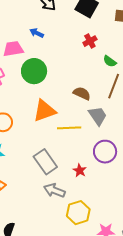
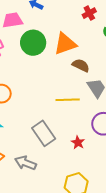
orange triangle: (44, 111) -> (65, 44), moved
gray arrow: (54, 190) -> (25, 163), moved

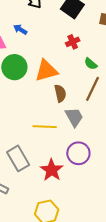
brown semicircle: (81, 65) -> (60, 93), turned 48
red star: (78, 142) -> (52, 170), size x1.6

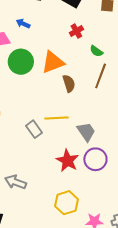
gray trapezoid: (74, 117) -> (86, 132), moved
purple circle: (78, 153) -> (95, 159), moved
gray rectangle: (18, 158) -> (34, 129), moved, size x0.7

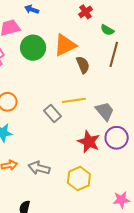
yellow hexagon: (66, 203) -> (79, 178), moved

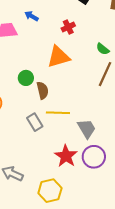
red cross: (86, 12) -> (68, 27), moved
green circle: (33, 48) -> (26, 78), moved, size x0.6
brown semicircle: (83, 65) -> (43, 90), moved

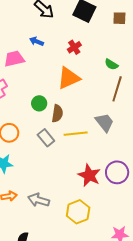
brown semicircle: (43, 90) -> (57, 113), turned 30
gray rectangle: (35, 122) -> (46, 138), moved
gray trapezoid: (87, 129) -> (105, 122), moved

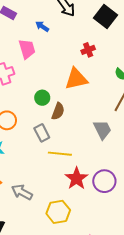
blue arrow: (36, 41) -> (42, 26), moved
pink trapezoid: (14, 59) -> (27, 49), turned 75
yellow line: (76, 134) -> (60, 154), moved

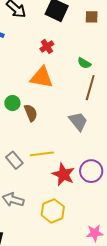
orange triangle: (76, 79) -> (42, 77), turned 35
brown semicircle: (58, 111) -> (31, 113), turned -30
gray rectangle: (42, 133) -> (14, 160), moved

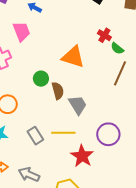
red cross: (47, 46) -> (104, 35), moved, turned -32
gray trapezoid: (78, 121) -> (78, 105), moved
purple circle: (91, 171) -> (108, 134), moved

